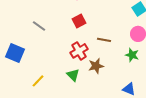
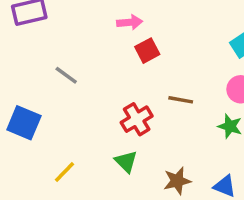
red square: (79, 21) -> (147, 51), moved
brown star: (96, 66) -> (177, 181), moved

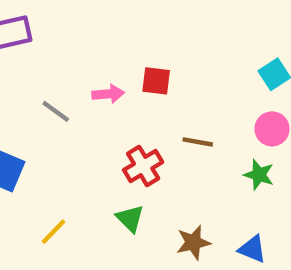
pink arrow: (130, 22) -> (108, 94), moved
red square: (147, 51) -> (156, 81), turned 35

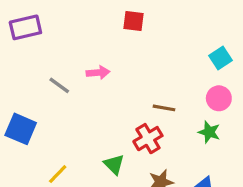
red square: (156, 81) -> (133, 21), moved
red cross: (143, 166) -> (148, 139), moved

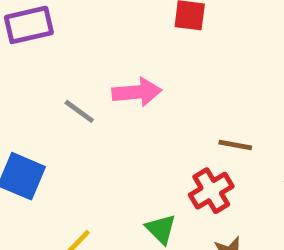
pink arrow: (98, 73) -> (137, 92), size x1.4

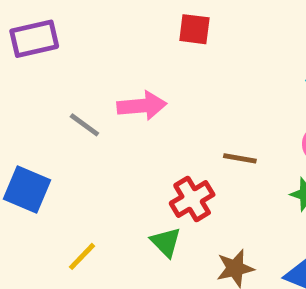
red cross: (211, 191) -> (192, 199), moved

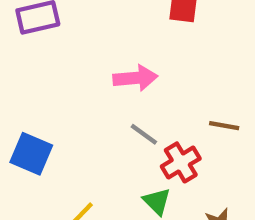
gray line: (84, 125) -> (144, 134), moved

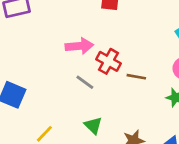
red cross: (181, 162) -> (108, 61), moved, turned -30

